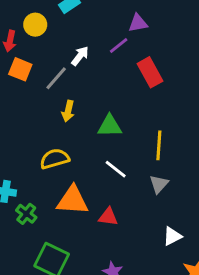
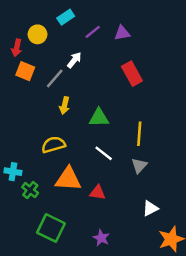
purple line: (119, 45) -> (93, 32), moved

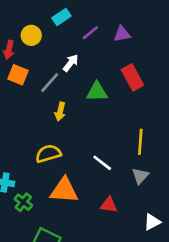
green triangle: (99, 118) -> (97, 92), moved
red triangle: (98, 193) -> (109, 205), moved

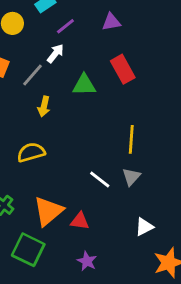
purple line: (90, 33) -> (65, 26), moved
white line: (102, 163) -> (100, 180), moved
orange triangle: (64, 190) -> (48, 211), moved, turned -44
red triangle: (109, 205) -> (80, 221), moved

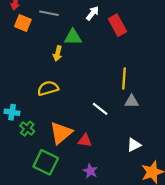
white arrow: (55, 53) -> (92, 13), moved
gray line: (32, 75) -> (49, 13), moved, turned 60
green triangle: (84, 85) -> (73, 37), moved
gray triangle: (131, 177) -> (132, 101), moved, turned 48

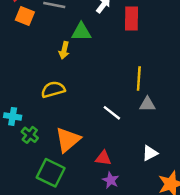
red rectangle: (118, 25) -> (132, 18), turned 30
red triangle: (85, 141) -> (103, 158), moved
purple star: (90, 171) -> (111, 180), moved

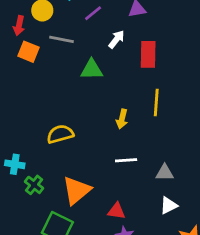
yellow arrow: (64, 50) -> (122, 119), moved
yellow line: (139, 78) -> (156, 102), moved
gray triangle: (147, 104) -> (165, 173), moved
white line: (112, 113) -> (126, 160), turned -42

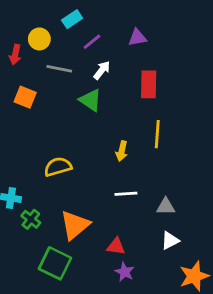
white arrow: (116, 39) -> (102, 70), moved
orange square: (29, 52) -> (25, 97), moved
green triangle: (92, 70) -> (90, 100), turned 35

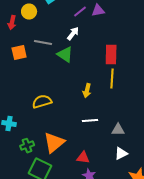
purple line: (92, 42) -> (80, 12), moved
gray line: (59, 69) -> (43, 43), moved
red rectangle: (149, 84) -> (111, 55), moved
orange square: (25, 97) -> (19, 53), turned -35
green cross: (31, 219) -> (27, 146), moved, turned 32

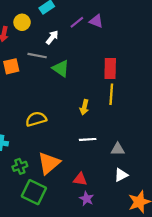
purple triangle: (98, 11) -> (96, 21), turned 32
white arrow: (73, 34) -> (52, 37), moved

